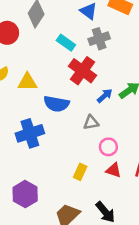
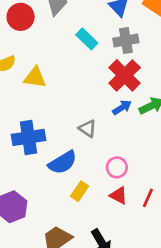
red cross: (82, 71) -> (125, 75), moved
blue semicircle: (56, 104) -> (63, 163), moved, turned -50
gray triangle: (91, 123) -> (88, 129), moved, turned 35

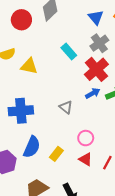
cyan rectangle: (87, 39) -> (69, 51), moved
gray cross: (126, 40) -> (99, 43), turned -30
blue semicircle: (63, 163) -> (32, 147), moved, turned -40

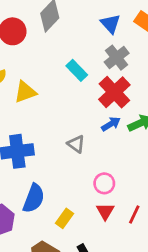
yellow triangle: (29, 66) -> (25, 92), turned -30
yellow rectangle: (56, 154) -> (64, 218), moved
red triangle: (85, 159) -> (105, 211), turned 32

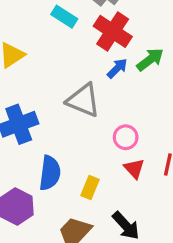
gray triangle: (76, 144) -> (83, 100), size x1.6

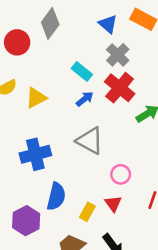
blue arrow: (117, 68) -> (85, 99), moved
red triangle: (134, 169) -> (113, 204), moved

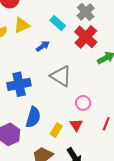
yellow triangle: (36, 98) -> (22, 25), moved
blue arrow: (85, 99) -> (43, 46), moved

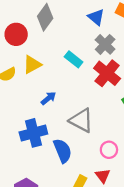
blue arrow: (43, 46) -> (48, 98), moved
blue semicircle: (33, 117) -> (63, 151), moved, turned -35

